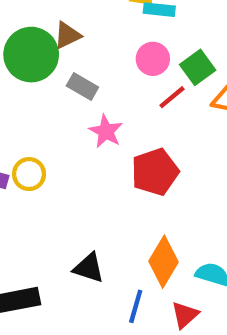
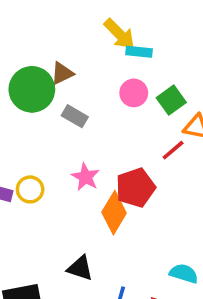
red line: (172, 97) -> (173, 150), moved
pink star: (106, 131) -> (85, 177), moved
orange diamond: (163, 262) -> (114, 213), moved

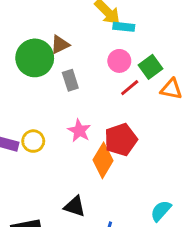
gray rectangle: (75, 116) -> (70, 80), turned 42
red line: (173, 150) -> (130, 88), moved
cyan semicircle: (184, 273) -> (161, 211), turned -65

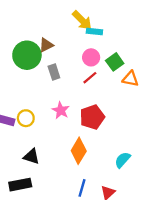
red line: (130, 88) -> (90, 78), moved
orange diamond: (103, 160) -> (79, 151), moved
black triangle: (75, 206) -> (31, 156), moved
cyan semicircle: (161, 211) -> (123, 160), moved

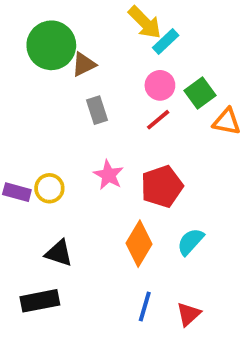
cyan rectangle: (94, 32) -> (166, 41), turned -49
green circle: (27, 55) -> (51, 45), moved
cyan semicircle: (123, 160) -> (190, 242), moved

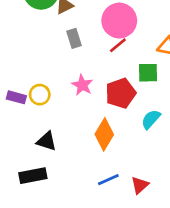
pink circle: (160, 85) -> (119, 21), size x1.6
green square: (200, 93) -> (148, 73), moved, turned 35
cyan semicircle: (190, 242) -> (151, 119), moved
blue line: (145, 306) -> (108, 180), turned 50

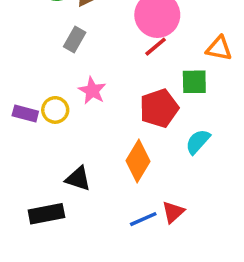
gray rectangle: (74, 38) -> (75, 40), moved, turned 48
pink star: (82, 85) -> (92, 91), moved
black triangle: (47, 141) -> (78, 179), moved
red triangle: (140, 185) -> (173, 212), moved

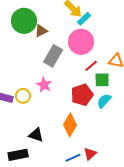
gray rectangle: (75, 40) -> (53, 56), moved, size x1.5
red line: (156, 47) -> (91, 66), moved
cyan semicircle: (198, 142) -> (104, 101), moved

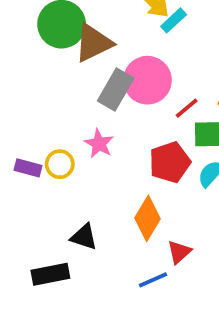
brown triangle: (41, 31) -> (93, 43), size x1.6
pink circle: (81, 42) -> (147, 80), moved
red triangle: (90, 154) -> (179, 252), moved

